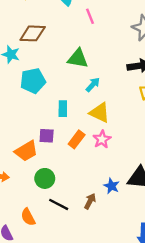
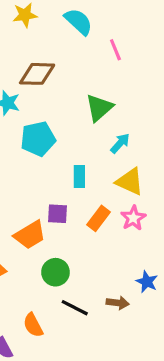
green triangle: (78, 59) -> (99, 108), turned -50
brown arrow: (90, 201) -> (118, 303), turned 70

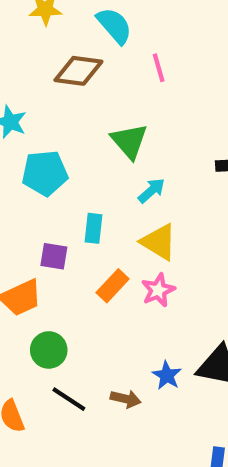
brown diamond: (37, 74) -> (78, 71), moved
green triangle: (99, 108) -> (129, 141), turned -36
purple square: (58, 214) -> (54, 256), moved

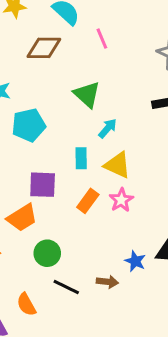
cyan rectangle: (94, 228) -> (81, 158), moved
purple square: (54, 256) -> (43, 185), size x1.4

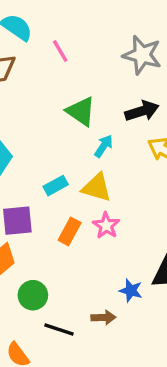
green triangle: (87, 94) -> (81, 111), moved
cyan arrow: (108, 128) -> (104, 146), moved
cyan rectangle: (81, 158) -> (56, 186), turned 70

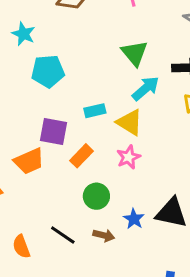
cyan arrow: (104, 146) -> (146, 88), size x1.4
orange rectangle: (70, 231) -> (82, 156), moved
green circle: (33, 295) -> (96, 196), moved

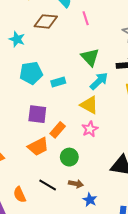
cyan star: (23, 34) -> (17, 39), moved
cyan rectangle: (95, 111) -> (58, 82), moved
orange trapezoid: (29, 161) -> (38, 147), moved
blue star: (134, 219) -> (90, 200), moved

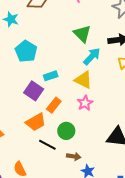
cyan pentagon: (31, 73) -> (26, 51), turned -30
cyan rectangle: (58, 82) -> (51, 76), moved
purple square: (37, 114) -> (34, 91), turned 30
black line: (48, 185) -> (47, 145), moved

